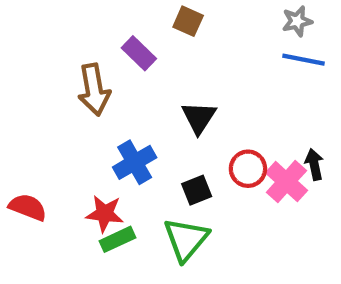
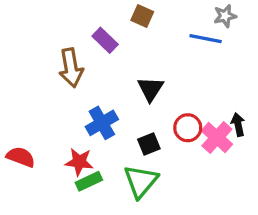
blue line: (304, 60) -> (206, 39), moved

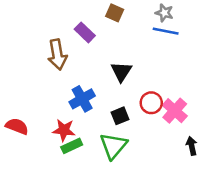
gray star: (225, 16) -> (164, 13), moved, turned 30
black arrow: (238, 125) -> (192, 146), moved

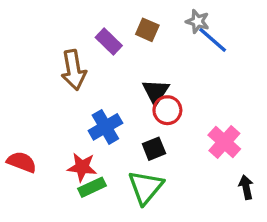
brown square: (115, 13) -> (147, 30), moved
gray star: (164, 13) -> (198, 21), moved
blue line: (166, 31) -> (213, 40), turned 30
red circle: (151, 103) -> (167, 110), moved

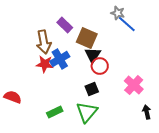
brown square: (147, 30) -> (87, 38), moved, size x1.5
blue cross: (105, 127) -> (60, 59), moved
red star: (82, 167) -> (45, 64), moved

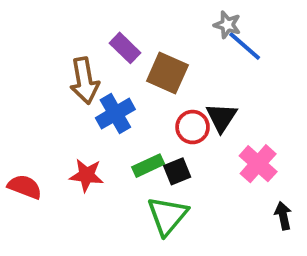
black triangle: (93, 55) -> (221, 117), moved
red star: (45, 64) -> (86, 175), moved
green rectangle: (55, 112) -> (148, 166), moved

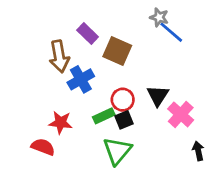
black triangle: (221, 117) -> (158, 96), moved
red circle: (193, 127) -> (123, 100), moved
red semicircle: (25, 187) -> (43, 147), moved

